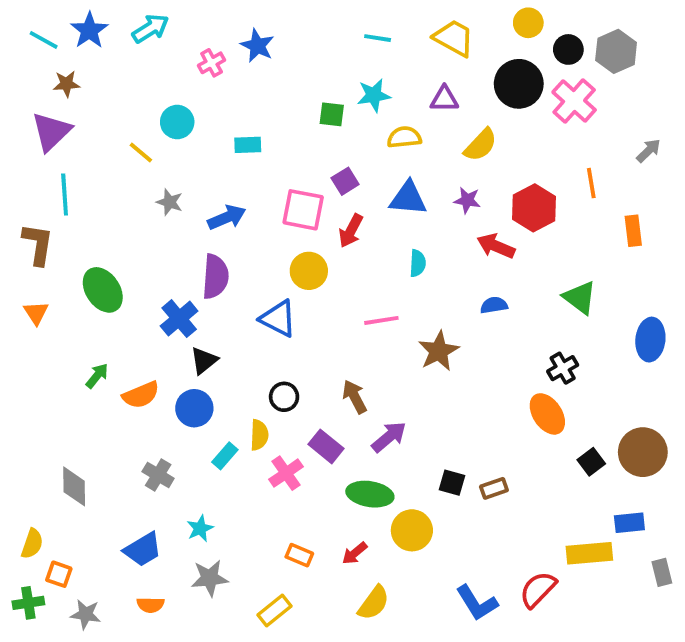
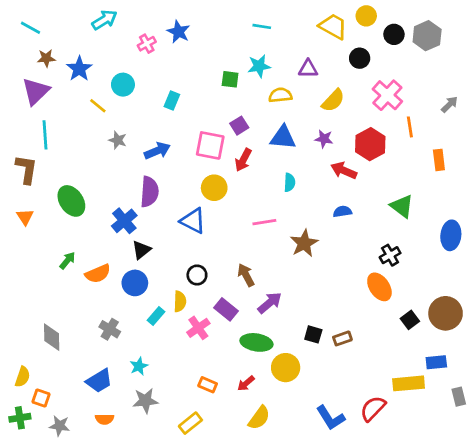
blue star: (89, 30) -> (79, 69), moved
yellow trapezoid: (454, 38) -> (333, 26), moved
black circle: (519, 84) -> (360, 58), size x0.6
pink cross: (574, 101) -> (387, 95), moved
cyan rectangle: (248, 145) -> (172, 100), turned -66

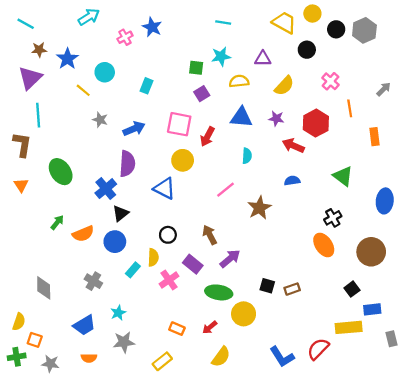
pink cross: (387, 95) -> (331, 81), size x0.7
purple square: (239, 126) -> (202, 94), moved
pink line: (264, 222) -> (225, 190), turned -30
brown circle: (446, 313) -> (371, 252), moved
black square: (410, 320) -> (352, 289), moved

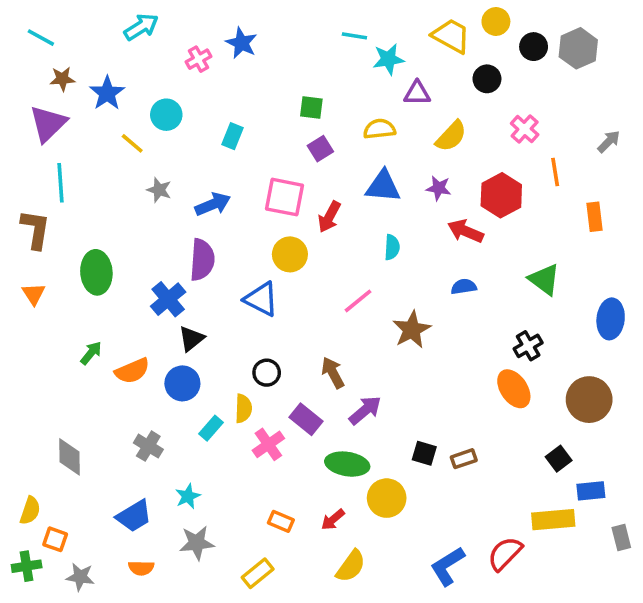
cyan star: (221, 56) -> (388, 59), moved
green ellipse: (61, 172) -> (96, 272), turned 30
blue L-shape: (282, 357) -> (448, 566), turned 90

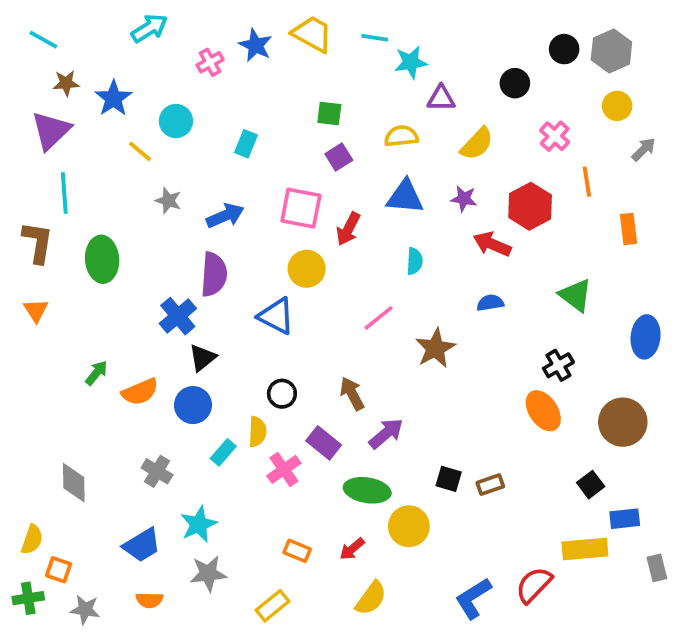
yellow circle: (496, 21) -> (617, 106), moved
yellow trapezoid: (451, 36) -> (312, 34), moved
green ellipse: (96, 272) -> (102, 259), moved
cyan star: (188, 496) -> (199, 524), size x1.4

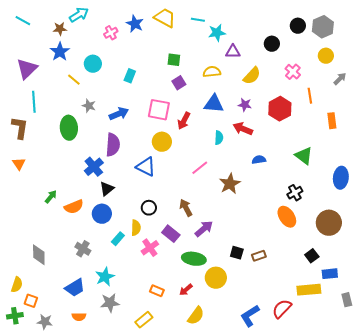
brown star: (66, 83) -> (60, 29), moved
red arrow: (492, 244) -> (243, 129), moved
green ellipse: (102, 259) -> (69, 128), moved

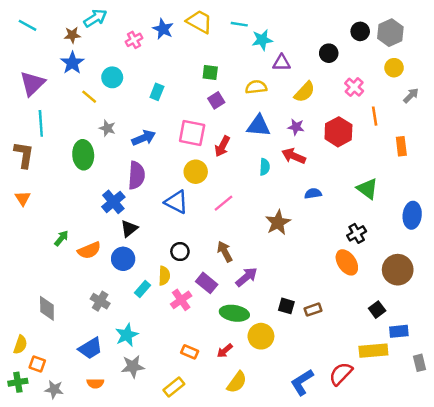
pink line: (200, 168) -> (223, 203), moved

